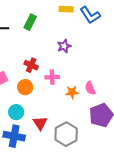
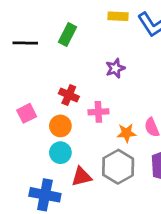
cyan circle: (16, 112) -> (60, 153), moved
red triangle: (40, 123) -> (82, 177), turned 49
gray hexagon: (66, 134) -> (118, 167), moved

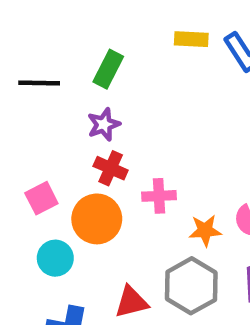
purple star: (115, 68) -> (104, 124), moved
orange circle: (60, 126) -> (97, 219), size x1.4
cyan circle: (60, 153) -> (55, 258), moved

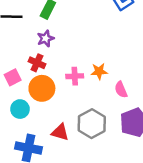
red cross: (111, 168) -> (37, 63), moved
orange star: (205, 230) -> (99, 71), moved
red triangle: (131, 302) -> (60, 132), turned 30

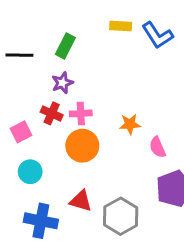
pink cross: (75, 76) -> (81, 113), moved
orange circle: (42, 88) -> (82, 146), moved
gray hexagon: (92, 124) -> (121, 216), moved

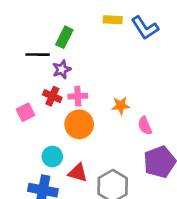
black line: (19, 55) -> (38, 55), moved
cyan circle: (30, 172) -> (52, 157), moved

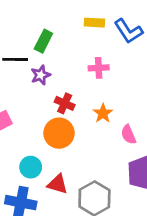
red cross: (52, 96) -> (65, 103), moved
pink cross: (78, 96) -> (99, 68), moved
orange star: (121, 106) -> (103, 113), turned -30

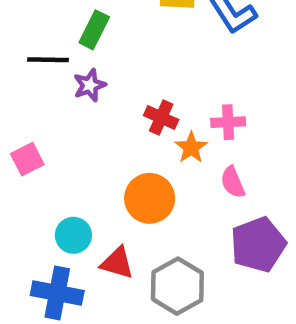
pink cross: (99, 68) -> (228, 122), moved
red cross: (65, 103) -> (161, 118), moved
orange circle: (59, 133) -> (150, 198), moved

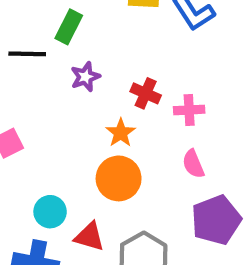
purple star: (90, 85) -> (85, 77), moved
red cross: (161, 118) -> (146, 93), moved
orange star: (191, 148) -> (121, 133), moved

